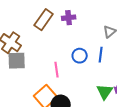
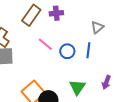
pink line: (57, 70) -> (45, 44), moved, turned -42
green triangle: (105, 92) -> (77, 87), moved

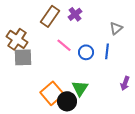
purple cross: (56, 13) -> (75, 14), turned -32
green triangle: (77, 87) -> (80, 88), moved

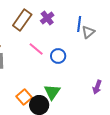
blue line: (107, 51) -> (79, 24), moved
orange square: (52, 93) -> (24, 97), size x0.7

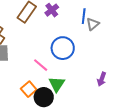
pink line: (36, 49) -> (41, 65), moved
blue circle: (58, 56) -> (63, 48), size x1.5

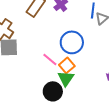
orange square: (29, 89) -> (67, 65), moved

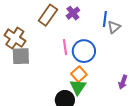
pink line: (50, 59) -> (65, 47), moved, turned 42

